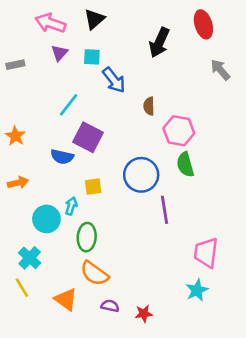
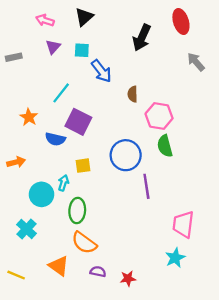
pink arrow: (50, 23) -> (45, 20), size x0.7
orange star: (15, 136) -> (29, 117), moved
yellow line: (22, 288) -> (16, 275), moved, turned -36

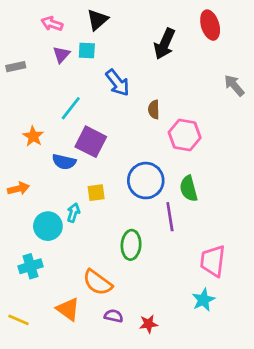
cyan square: (82, 50) -> (87, 51), moved
gray arrow: (196, 62) -> (234, 85), moved
green semicircle: (165, 146) -> (189, 189), moved
green ellipse: (77, 211) -> (131, 245), moved
cyan cross: (27, 229) -> (30, 266), turned 30

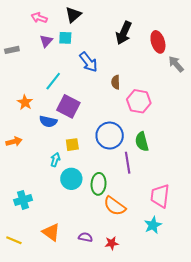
red ellipse: (210, 25) -> (158, 42), moved
cyan circle: (48, 226) -> (71, 179), moved
orange semicircle: (98, 282) -> (115, 206), moved

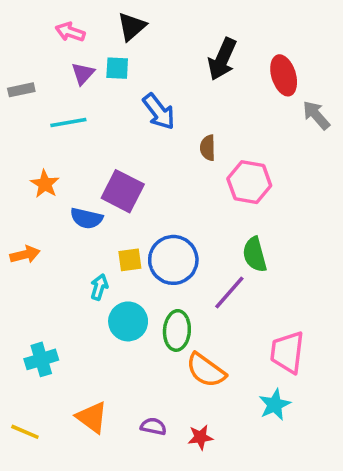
cyan line: (53, 81) -> (68, 122), moved, turned 42
blue circle: (110, 136) -> (173, 260), moved
purple line: (128, 163) -> (229, 292), turned 50

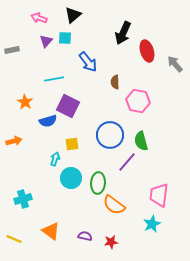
red ellipse: (284, 75) -> (147, 51), moved
cyan line: (68, 122) -> (54, 79), moved
blue semicircle: (86, 218) -> (48, 121), turned -30
blue circle: (173, 260) -> (110, 135), moved

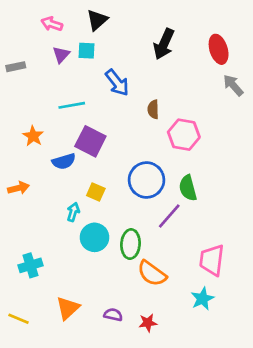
red ellipse: (147, 51) -> (219, 49), moved
yellow square: (72, 144) -> (96, 192), turned 32
orange triangle: (51, 231) -> (68, 308), turned 42

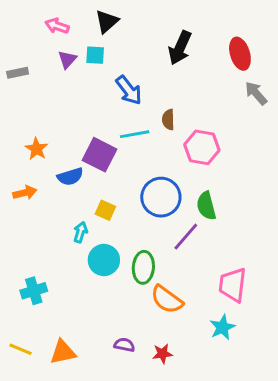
cyan line: (72, 105) -> (135, 134), moved
orange arrow: (18, 188) -> (25, 193), moved
orange triangle: (68, 308) -> (63, 352), moved, turned 30

